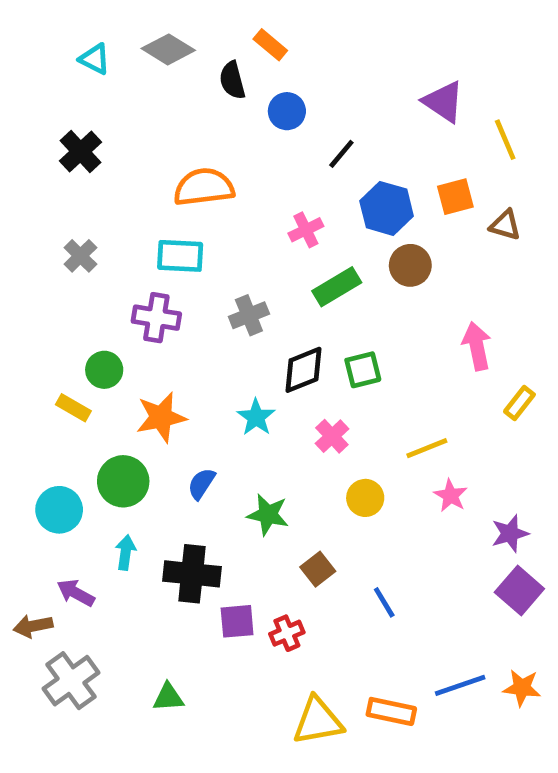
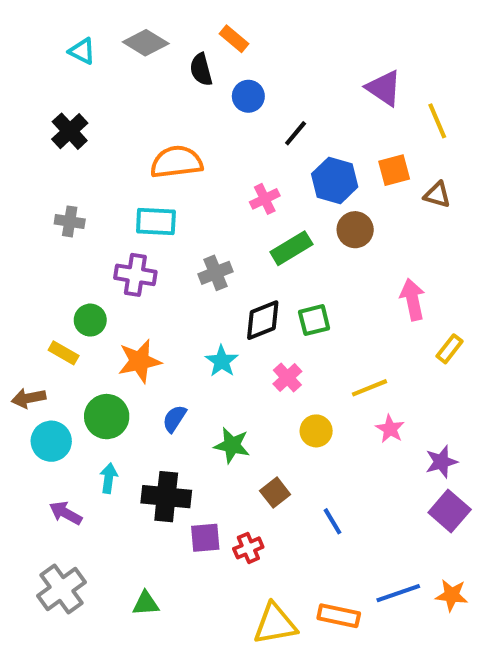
gray cross: (80, 256) -> (70, 221), turned -36
brown arrow: (33, 626) -> (29, 398), moved

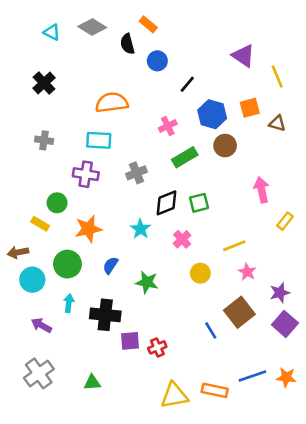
brown square: (275, 493) -> (239, 312), moved, size x1.6

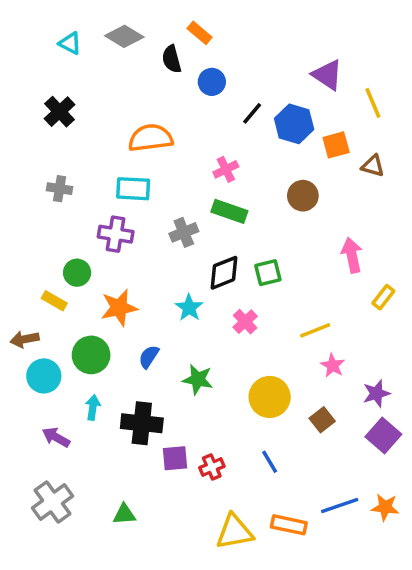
blue hexagon: (212, 114) -> (294, 124), moved
green rectangle: (185, 157) -> (229, 211), moved, turned 50
yellow circle: (200, 273) -> (270, 397), moved, size x1.5
brown square: (239, 312) -> (322, 420), size x0.6
blue line: (211, 330) -> (270, 462), moved

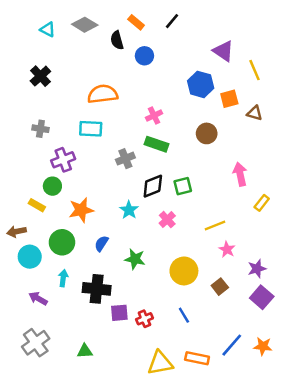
black line: (252, 113) -> (172, 21), moved
purple cross: (116, 234) -> (63, 160), moved, turned -30
blue line: (340, 506) -> (232, 345), turned -30

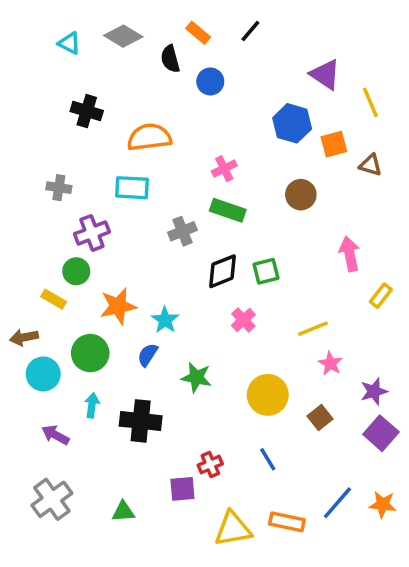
black cross: (40, 76) -> (87, 111), moved, turned -30
cyan star: (129, 210) -> (165, 320), moved
purple square: (119, 313) -> (182, 489), moved

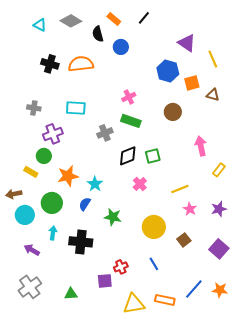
orange semicircle: (149, 137) -> (81, 64), moved
purple star: (374, 391) -> (219, 209), moved

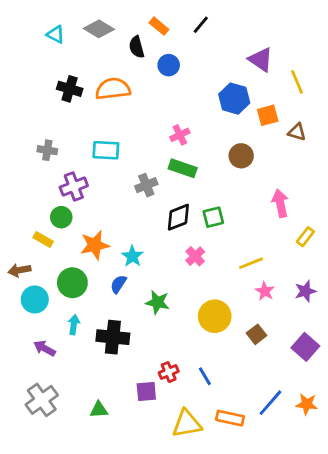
blue line: (154, 264) -> (205, 376), moved

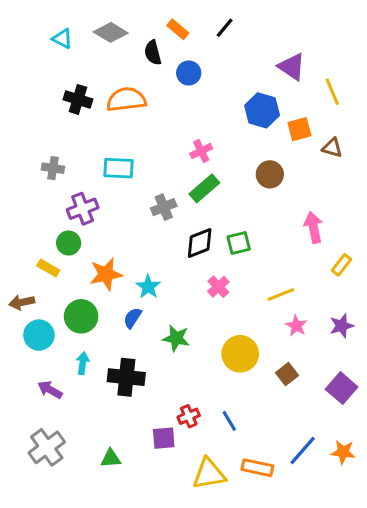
green rectangle: (183, 168) -> (204, 188), turned -60

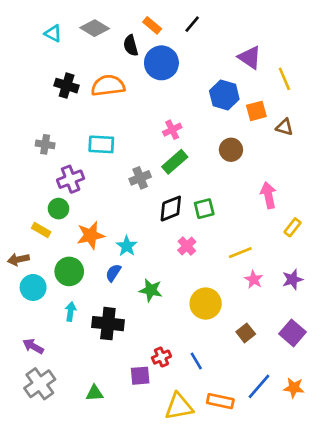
blue circle: (189, 73) -> (161, 63), size x1.6
brown square: (287, 374) -> (246, 333), moved
purple arrow: (50, 390) -> (33, 346), moved

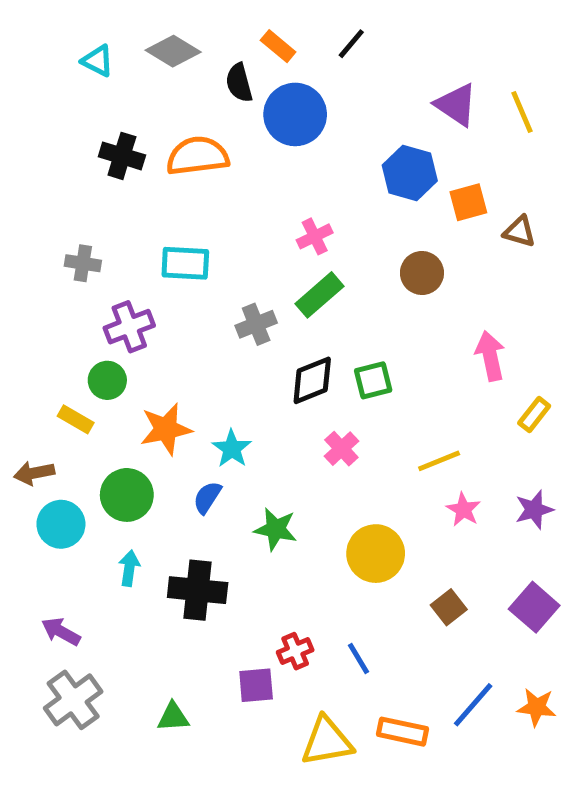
yellow line: (284, 79) -> (522, 112), moved

